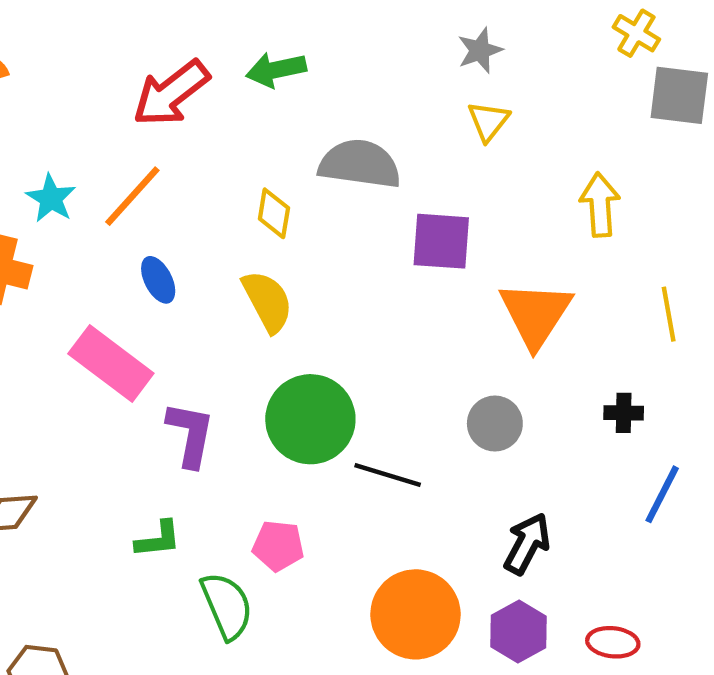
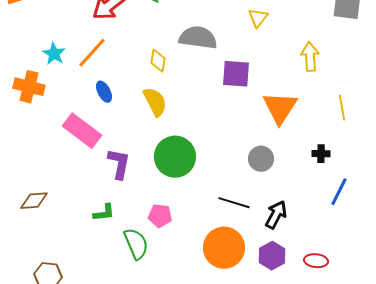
black line: (388, 475) -> (234, 203), moved

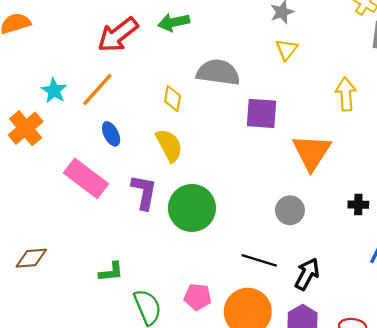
orange cross: (29, 87) -> (26, 128), turned 36
purple L-shape: (119, 164) -> (144, 192), moved
pink pentagon: (160, 216) -> (198, 297), moved

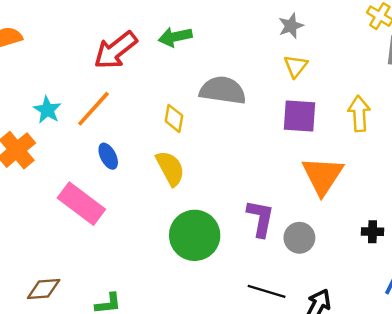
purple square: (261, 113) -> (299, 116), moved
purple L-shape: (144, 192) -> (260, 218), moved
brown diamond: (31, 258) -> (44, 289), moved

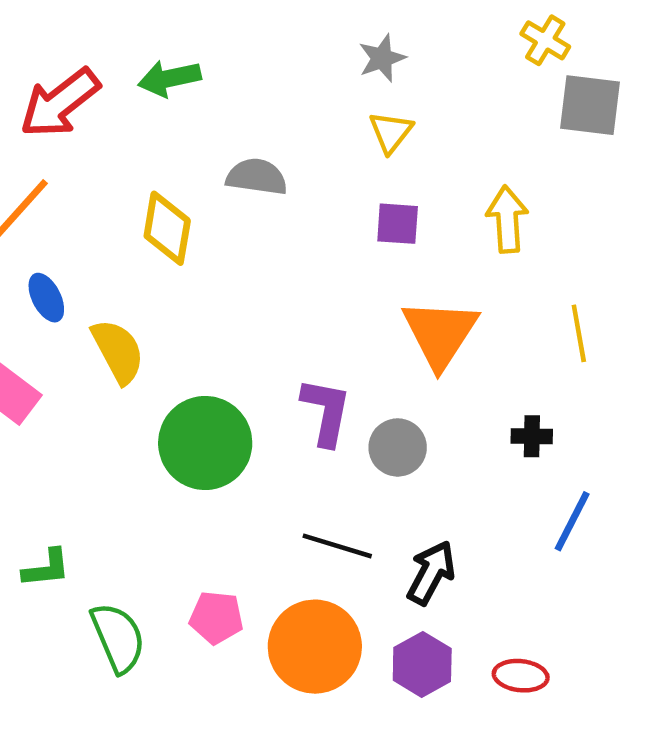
gray semicircle: (223, 90) -> (257, 177), size x0.7
purple square: (299, 116) -> (398, 224), size x0.7
yellow diamond: (174, 118) -> (167, 228), size x1.4
yellow semicircle: (170, 168) -> (118, 351), moved

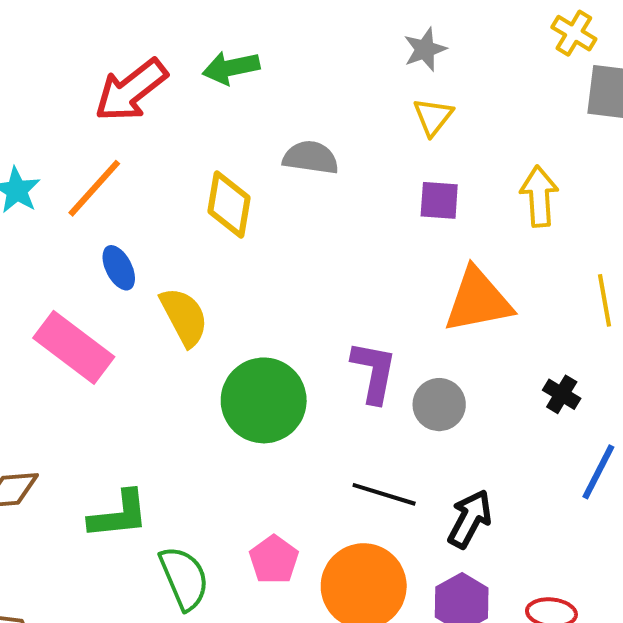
orange triangle: (440, 333) -> (478, 300), turned 46
black cross: (532, 436) -> (562, 394), turned 30
green L-shape: (46, 568) -> (119, 515), size x1.4
pink pentagon: (216, 617) -> (274, 560), turned 30

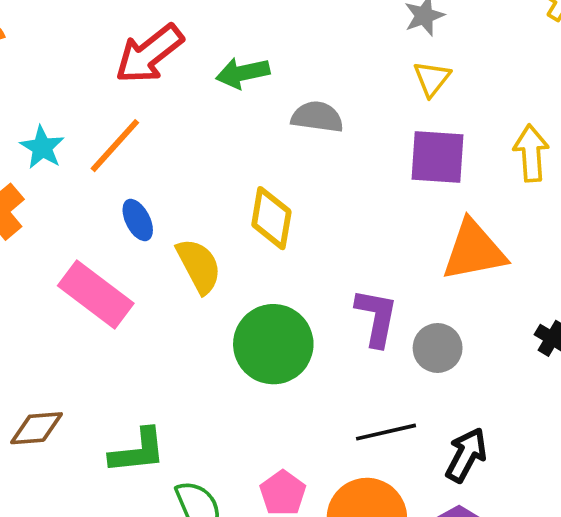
green arrow: (231, 68) -> (243, 73), moved
purple square: (439, 200) -> (438, 157), size x1.5
yellow diamond: (229, 205) -> (271, 218), moved
black line: (384, 494) -> (386, 432), turned -30

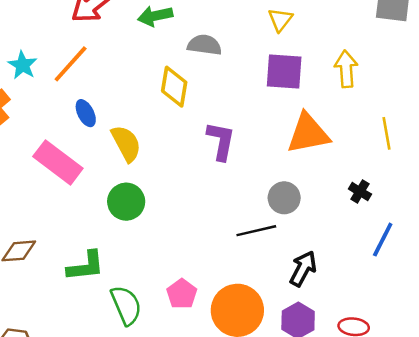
yellow diamond: (271, 218) -> (174, 87), moved
purple L-shape: (376, 317) -> (221, 141), moved
green circle: (273, 344) -> (126, 202), moved, size x0.7
black line: (386, 432) -> (256, 231), moved

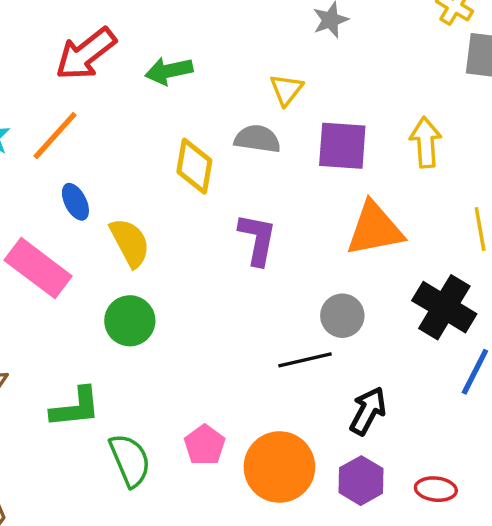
yellow triangle: (280, 20) -> (286, 90), moved
gray semicircle: (205, 45) -> (257, 139), moved
black cross: (360, 192) -> (444, 307), size x2.0

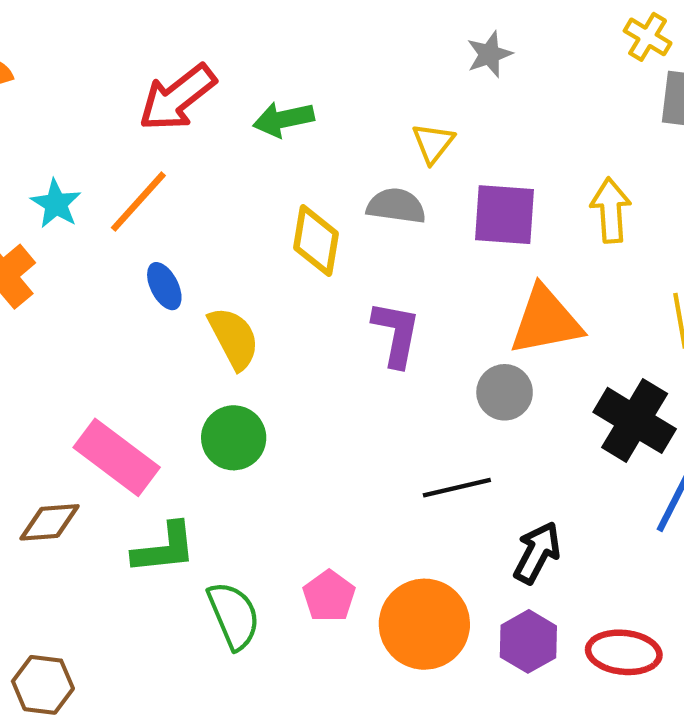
pink rectangle: (38, 268) -> (117, 457), moved
gray circle: (342, 316) -> (505, 392), moved
red ellipse: (436, 489) -> (624, 652), size x1.4

